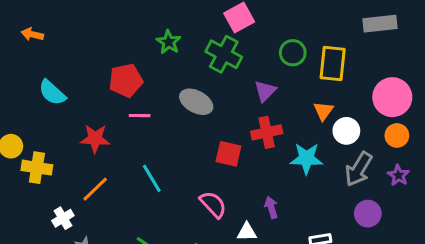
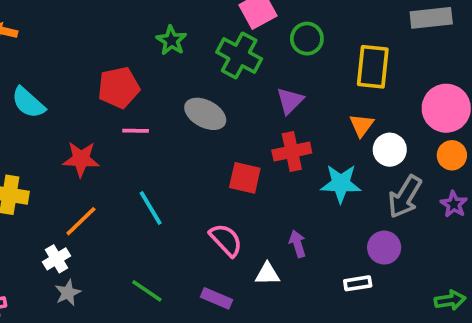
green circle: (293, 53) -> (307, 39), moved
purple circle: (368, 214) -> (384, 248), moved
white cross: (63, 218) -> (56, 259), moved

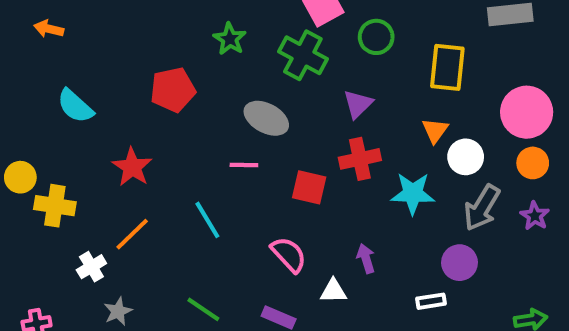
pink line: (136, 131) -> (244, 165), moved
red star: (81, 159) -> (132, 167), turned 30
white cross: (56, 259) -> (91, 267), moved

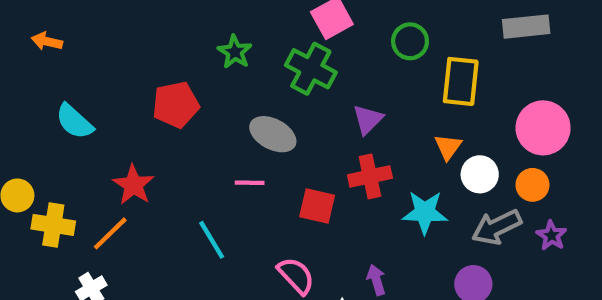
green circle: (376, 37) -> (410, 41), moved
orange circle: (533, 163) -> (532, 185), moved
gray arrow: (482, 208) -> (497, 227), turned 33
orange line: (132, 234) -> (110, 233), moved

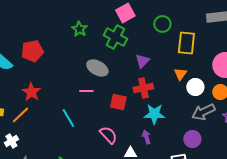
red pentagon: (176, 105) -> (32, 51), moved
cyan star: (425, 212) -> (154, 114), moved

